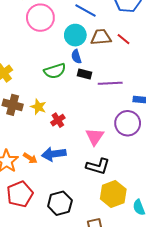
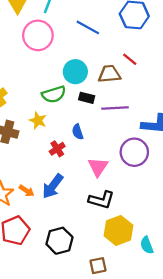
cyan circle: (75, 35) -> (75, 72), moved
brown trapezoid: (101, 37) -> (109, 74), moved
blue semicircle: (76, 57) -> (78, 132), moved
yellow star: (38, 107) -> (38, 120), moved
blue arrow: (54, 154) -> (53, 186), turned -45

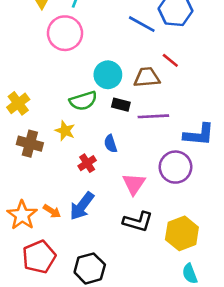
blue line: (88, 27) -> (142, 24), moved
yellow hexagon: (118, 230) -> (182, 233), moved

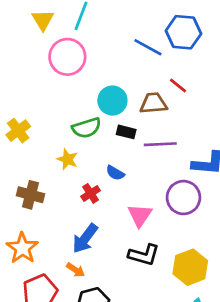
brown cross: (30, 144) -> (30, 195), moved
blue semicircle: (110, 144) -> (115, 173), turned -42
orange arrow: (52, 211) -> (76, 270), moved

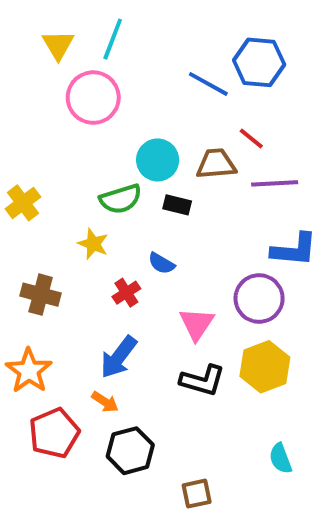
purple line: (160, 144) -> (275, 183), moved
yellow hexagon: (190, 267) -> (265, 367), moved

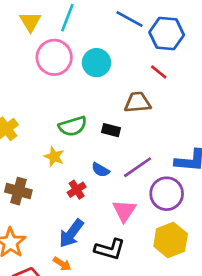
blue line: (208, 84) -> (130, 19), moved
red line: (251, 139) -> (159, 72), moved
cyan circle: (158, 160) -> (96, 63), moved
purple line: (275, 183) -> (138, 167), moved, turned -32
black L-shape: (202, 380) -> (110, 249), moved

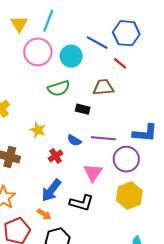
blue line: (130, 19) -> (97, 43), moved
green semicircle: (73, 126) -> (59, 88), moved
purple line: (138, 167) -> (103, 138), turned 40

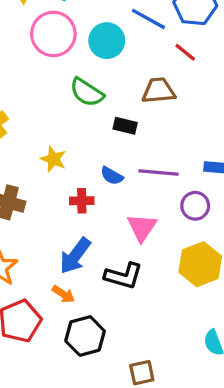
green semicircle: (59, 88) -> (87, 92), turned 50
red cross: (56, 156) -> (82, 201), turned 32
purple circle: (126, 159) -> (195, 206), size x0.7

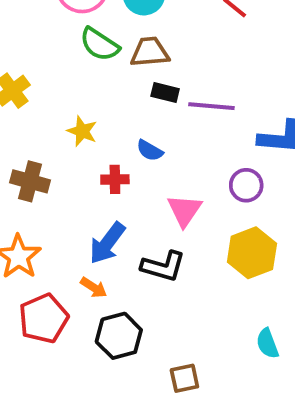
brown trapezoid: (158, 91) -> (150, 52), moved
green semicircle: (87, 92) -> (99, 44), moved
purple line: (158, 172) -> (211, 106), moved

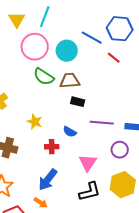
purple line: (211, 106) -> (102, 123), moved
black L-shape: (163, 266) -> (90, 192), moved, turned -30

